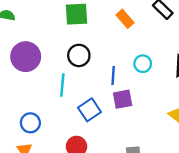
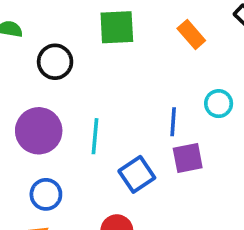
black circle: (79, 55) -> (55, 62), moved
purple circle: (26, 57) -> (39, 131), moved

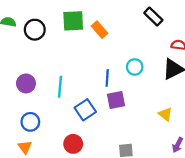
orange rectangle: (191, 34) -> (100, 30), moved
black circle: (55, 62) -> (35, 30), moved
purple circle: (39, 131) -> (26, 83), size x0.7

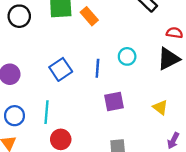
cyan line: (60, 87) -> (46, 112), moved
purple square: (116, 100) -> (114, 101), moved
blue square: (85, 110) -> (61, 69), moved

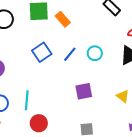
blue line: (97, 68) -> (70, 54), moved, turned 35
blue square: (61, 69) -> (42, 52), moved

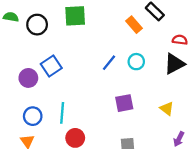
orange rectangle: (63, 19) -> (134, 25), moved
blue square: (42, 52) -> (51, 66), moved

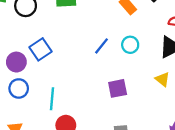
yellow triangle: (167, 108) -> (162, 79), moved
blue circle: (33, 116) -> (19, 88), moved

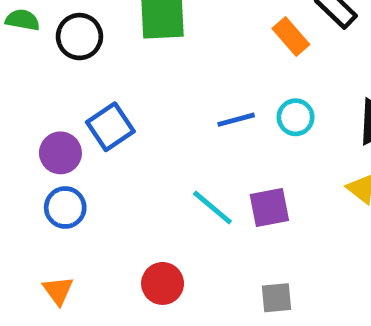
blue line: (101, 46) -> (236, 120), turned 36
cyan line: (52, 99) -> (212, 207), moved, turned -55

